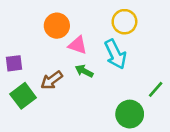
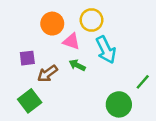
yellow circle: (124, 22) -> (92, 20), moved
purple square: (14, 63) -> (27, 58), moved
green square: (23, 96) -> (30, 101), moved

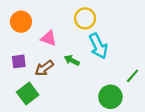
orange circle: (52, 24) -> (21, 22), moved
pink triangle: (71, 41) -> (49, 38), moved
purple square: (27, 58) -> (19, 61), moved

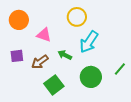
cyan arrow: (98, 46) -> (89, 42), turned 60
green square: (28, 93) -> (54, 85), moved
green circle: (110, 97) -> (91, 77), moved

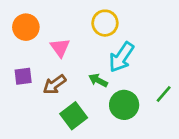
pink triangle: (44, 35) -> (60, 48), turned 35
green arrow: (65, 55) -> (98, 80), moved

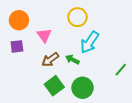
purple square: (23, 76) -> (17, 46), moved
brown arrow: (55, 84) -> (50, 60), moved
green circle: (124, 105) -> (83, 88), moved

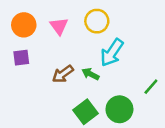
pink triangle: (44, 35) -> (59, 26), moved
green square: (54, 86) -> (85, 112), moved
green circle: (83, 88) -> (119, 109), moved

